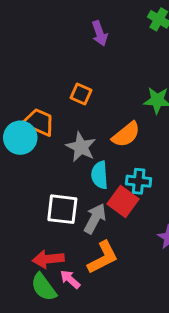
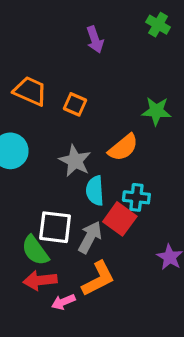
orange trapezoid: (39, 122) -> (30, 91), moved
pink arrow: (70, 279) -> (63, 302), turned -65
green semicircle: (44, 287) -> (35, 250), moved

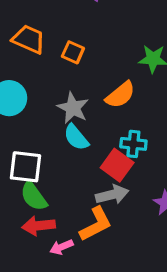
cyan semicircle: (95, 191) -> (76, 137), moved, turned -36
white square: (55, 227) -> (25, 167), moved
gray arrow: (90, 237) -> (112, 195), moved, turned 48

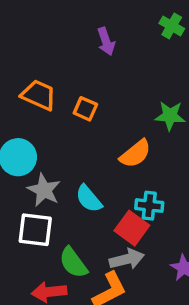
gray star: (73, 108) -> (44, 190), moved
green semicircle: (34, 196) -> (73, 263), moved

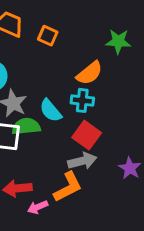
cyan cross: (149, 206) -> (82, 100), moved
green semicircle: (73, 263) -> (26, 126), moved, turned 120

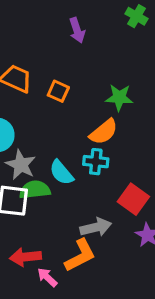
green star: (118, 41) -> (119, 97), moved
red square: (87, 135) -> (133, 199), moved
pink arrow: (38, 207) -> (47, 277), turned 66

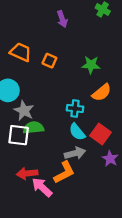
orange semicircle: (104, 132) -> (102, 93), moved
cyan semicircle: (61, 173) -> (77, 132), moved
pink arrow: (47, 277) -> (42, 187), size x1.5

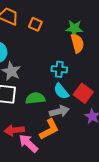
orange semicircle: (102, 93) -> (77, 43), moved, turned -66
green semicircle: (33, 128) -> (35, 98), moved

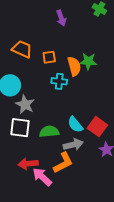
orange square: (35, 24) -> (49, 57), turned -32
orange semicircle: (77, 43) -> (74, 66), moved
cyan cross: (59, 69) -> (59, 81), moved

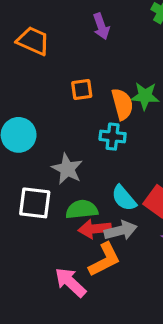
orange trapezoid: (22, 49) -> (33, 41), moved
cyan cross: (59, 81) -> (113, 137), moved
gray star: (25, 104) -> (67, 169), moved
red arrow: (28, 164) -> (95, 229), moved

